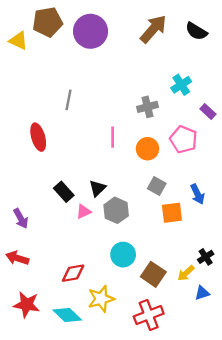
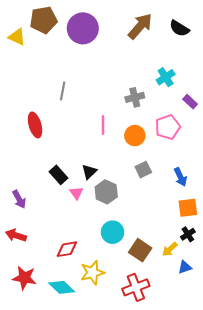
pink pentagon: (184, 139) -> (168, 127), turned 30
gray square: (157, 186) -> (143, 170), turned 35
pink triangle: (84, 212) -> (76, 193), turned -40
orange square: (172, 213) -> (188, 208), moved

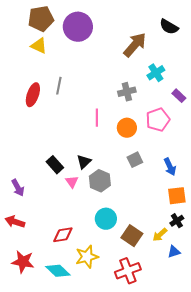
brown arrow: (140, 26) -> (135, 45), moved
yellow triangle: (17, 37) -> (39, 46), moved
red ellipse: (35, 125) -> (33, 95), moved, turned 35

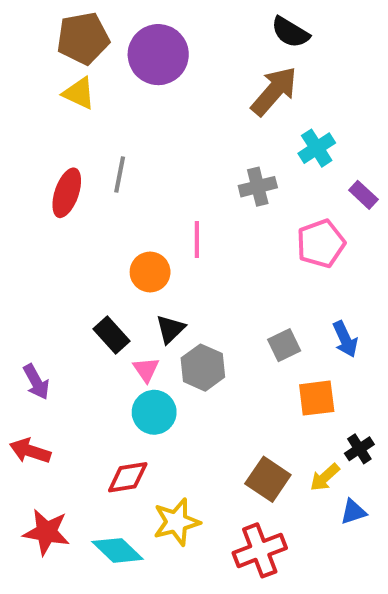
black semicircle: (169, 27) -> (290, 32), moved
orange circle: (127, 128) -> (150, 272), moved
gray square: (135, 160) -> (284, 345), moved
orange square: (177, 196) -> (317, 398), moved
cyan circle: (106, 219) -> (154, 412), moved

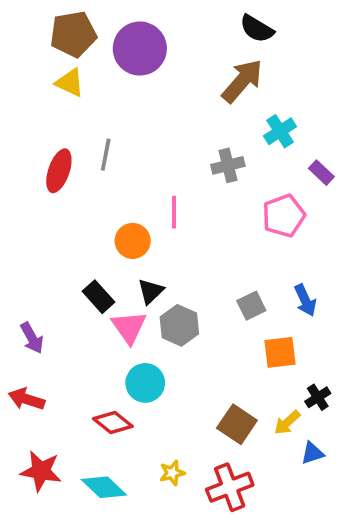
pink triangle: (146, 370) -> (129, 327), size x1.5
cyan circle: (154, 412) -> (145, 383), moved
red diamond: (128, 477) -> (113, 423), turned 48
yellow star: (176, 522) -> (172, 473), moved, size x0.6

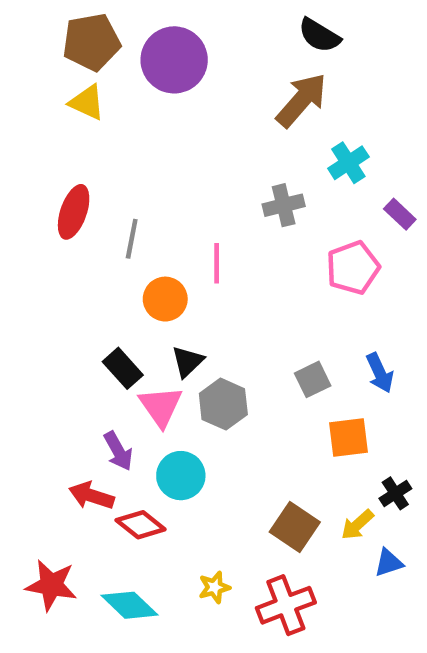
gray line: (106, 155) -> (132, 239), moved
purple arrow: (32, 338) -> (118, 451), moved
red arrow: (27, 399) -> (91, 496), moved

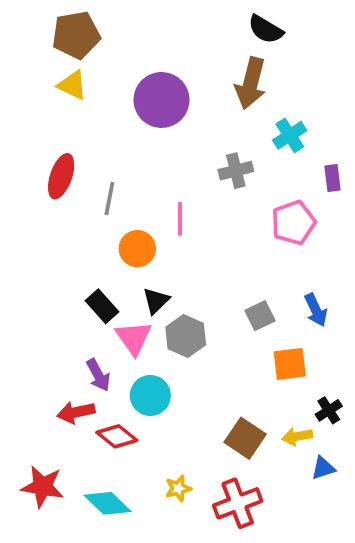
purple circle: (174, 60) -> (161, 100), moved
brown arrow: (301, 100) -> (251, 83), turned 153
purple rectangle: (400, 214) -> (332, 178), turned 40
red arrow: (91, 496) -> (76, 412), turned -30
yellow arrow: (357, 525) -> (297, 436), turned 32

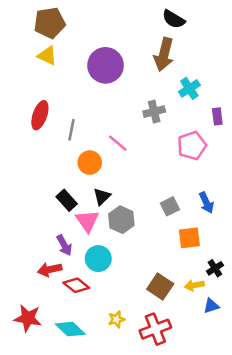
pink line: (180, 219) -> (118, 143), turned -50

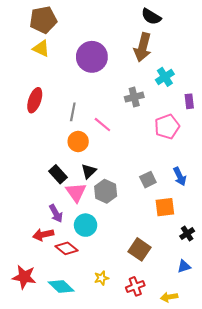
gray line: (71, 130) -> (73, 112), moved
yellow arrow: (194, 285) -> (169, 297), moved
red cross: (155, 329) -> (135, 286), size x0.7

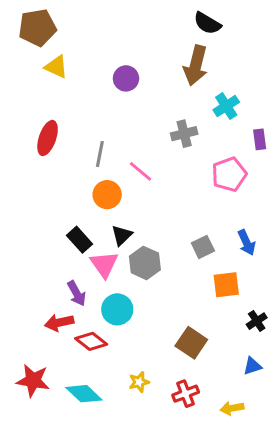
brown pentagon: (43, 20) -> (37, 28), moved
purple circle: (92, 57) -> (126, 78), size x0.6

